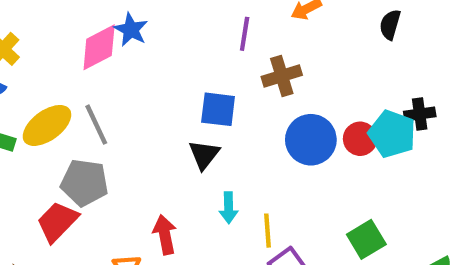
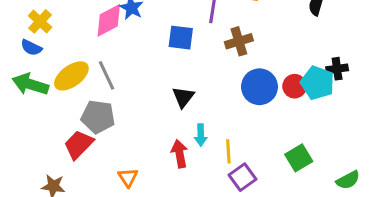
blue square: (218, 109) -> (181, 38), moved
red arrow: (165, 235) -> (180, 154), moved

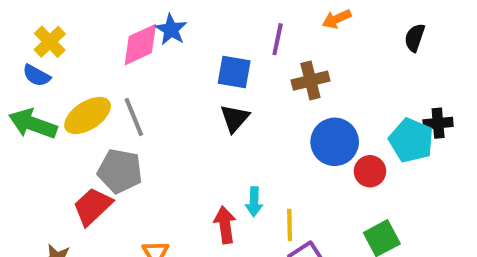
red circle: (295, 86) -> (370, 171), moved
black triangle: (183, 97) -> (235, 118), moved

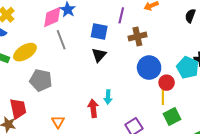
gray line: (134, 117) -> (61, 40), moved
red trapezoid: (93, 206) -> (18, 109), moved, turned 120
yellow line: (290, 225) -> (163, 97), moved

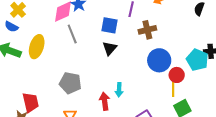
yellow ellipse: (25, 52) -> (37, 47), turned -40
gray pentagon: (41, 80) -> (70, 83), moved

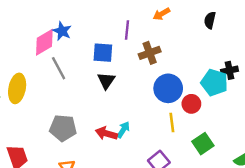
yellow line: (173, 89) -> (172, 122), moved
cyan arrow: (119, 90) -> (123, 130), turned -144
red arrow: (105, 101) -> (106, 133), moved, turned -60

